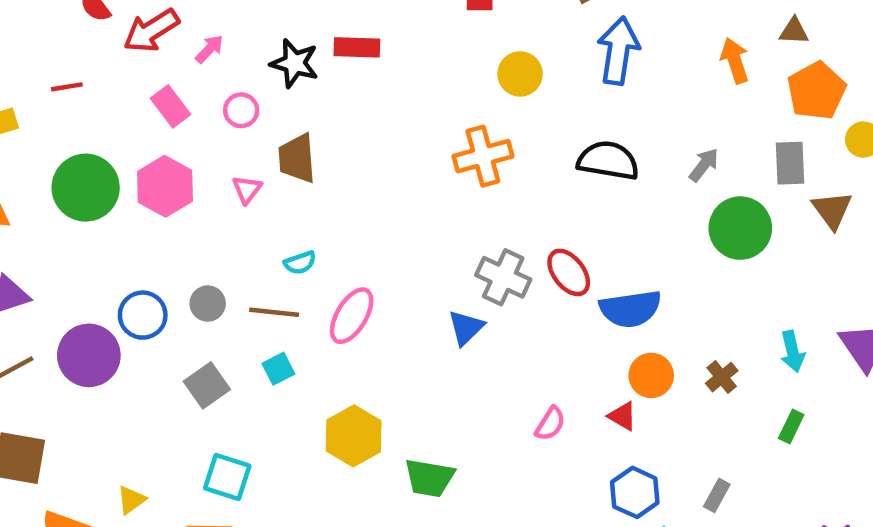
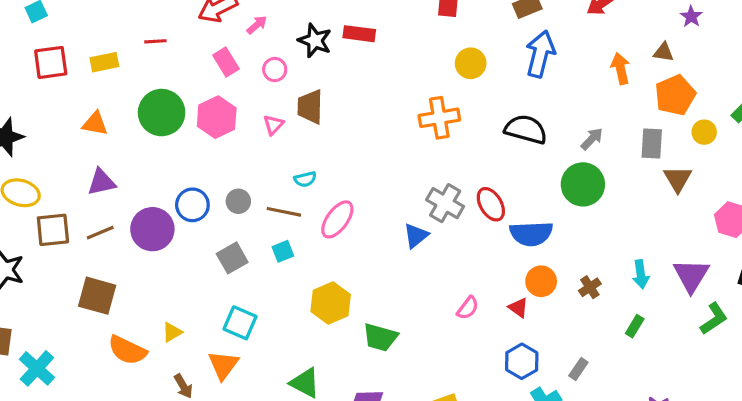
green circle: (740, 228) -> (583, 184), moved

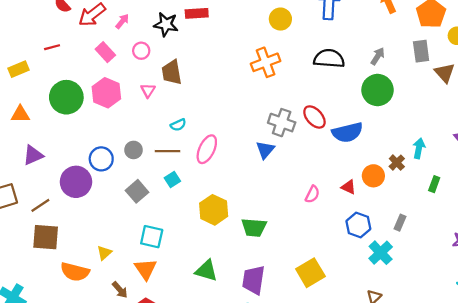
brown line: (100, 233) -> (40, 205), moved
cyan arrow: (641, 274) -> (419, 148), moved, turned -150
orange circle: (541, 281) -> (373, 176), moved

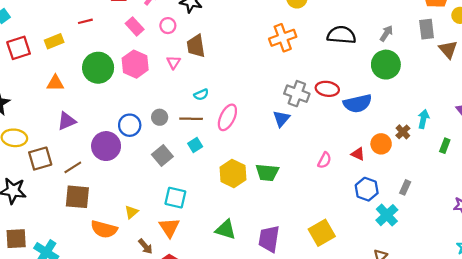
red ellipse: (314, 117) -> (327, 89), turned -40
green rectangle: (434, 184) -> (445, 146), moved
green trapezoid: (254, 228) -> (267, 172), moved

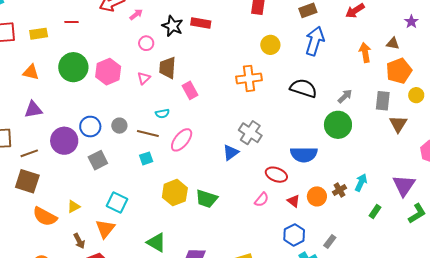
pink rectangle: (135, 26) -> (190, 90), moved
red ellipse: (327, 89) -> (276, 175), moved
gray square: (162, 156) -> (98, 160), moved

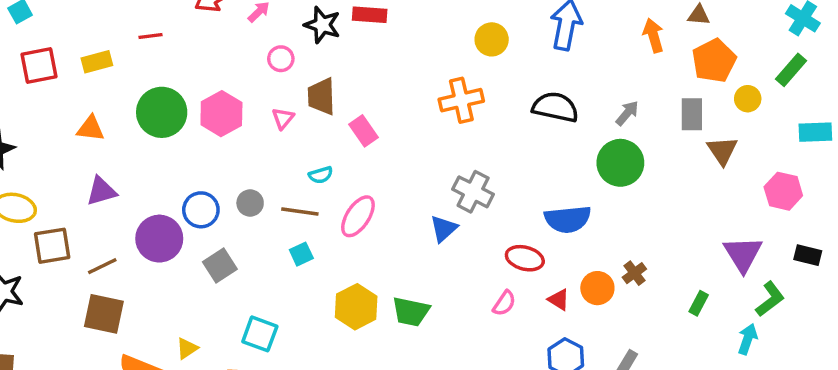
cyan arrow: (361, 183) -> (748, 339), moved

